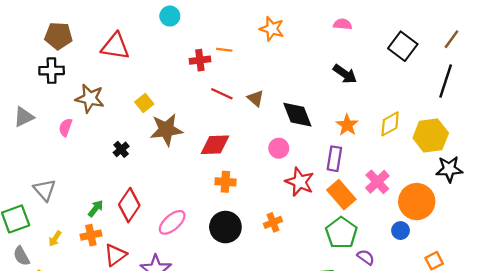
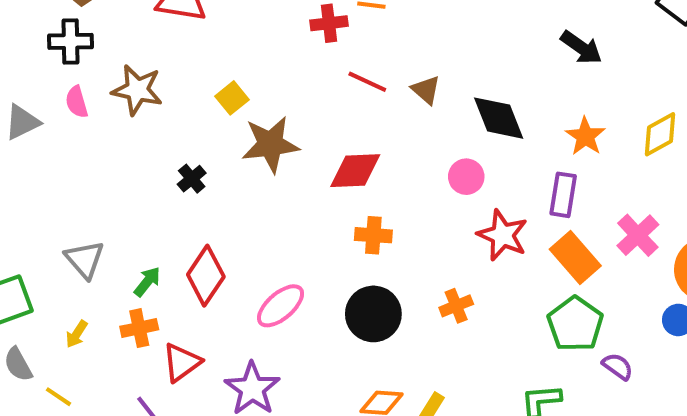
pink semicircle: (65, 127) -> (77, 102), moved, turned -36
gray triangle: (45, 190) -> (85, 259), moved

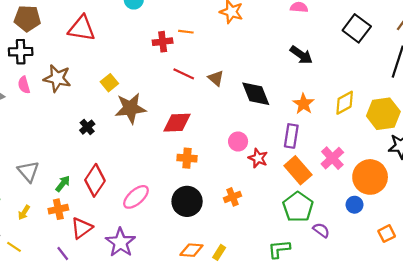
pink circle: (466, 177) -> (238, 141), moved
red star: (503, 235) -> (258, 158), size x0.7

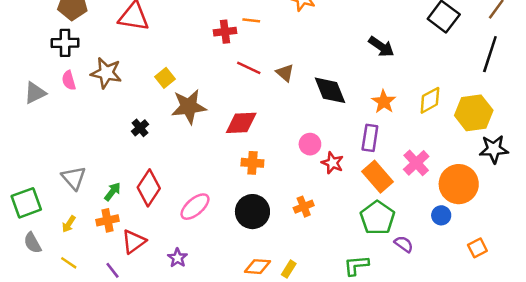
purple star: (120, 242) -> (177, 258), size x0.6
yellow line: (14, 247) -> (69, 263), moved

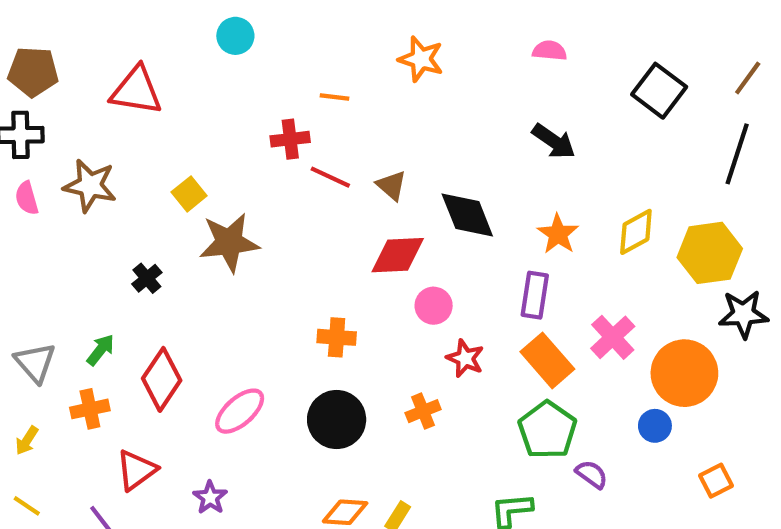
red cross: (225, 32) -> (290, 139), moved
red diamond: (241, 123) -> (398, 255), moved
red star: (332, 163) -> (465, 358), moved
green arrow: (112, 192) -> (101, 350), moved
orange cross: (107, 220) -> (90, 409), moved

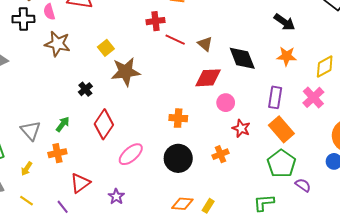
pink semicircle: (27, 198) -> (49, 12), moved
orange star: (558, 234) -> (287, 56), moved, turned -30
pink cross: (613, 337) -> (313, 97), moved
red diamond: (162, 379) -> (104, 124), moved

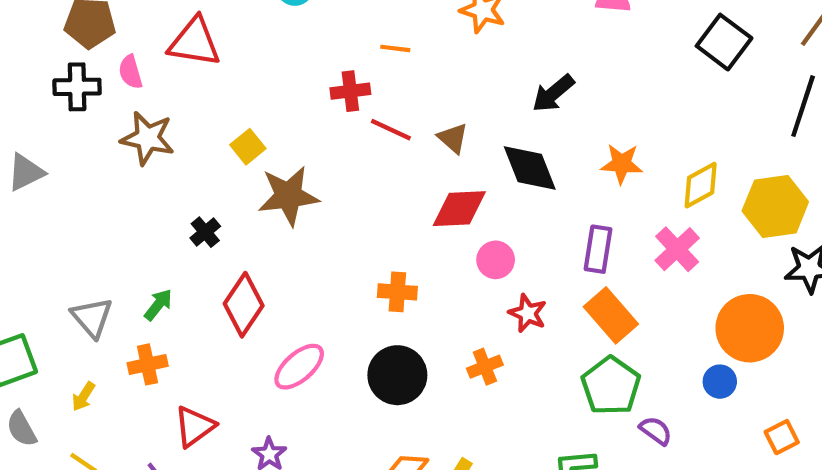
black arrow: (284, 22) -> (553, 93), moved, turned 105

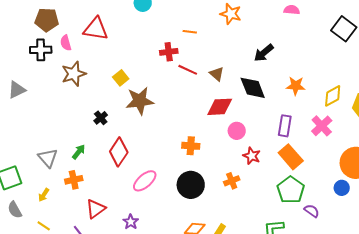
brown star: (148, 138) -> (74, 74), turned -30

